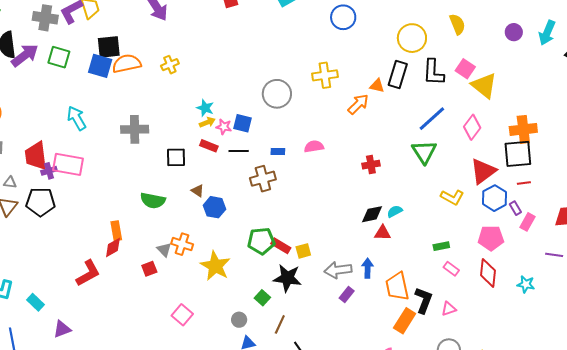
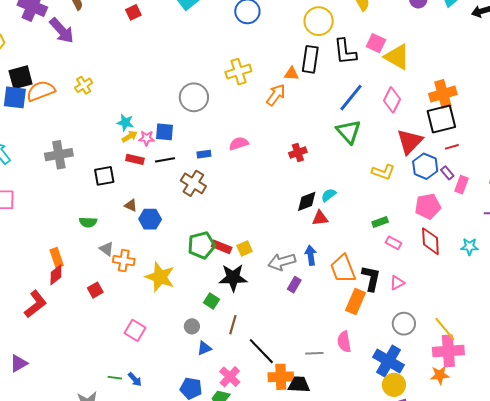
brown cross: (263, 179) -> (193, 183), turned -35
green semicircle: (153, 201) -> (88, 222), size x0.7
gray triangle: (164, 250) -> (107, 249), moved

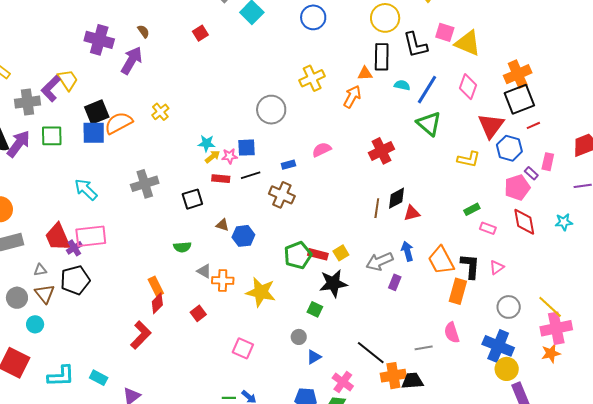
purple arrow: (62, 31) -> (132, 60), turned -100
red cross: (298, 152) -> (381, 151), size x1.4
purple rectangle: (447, 173) -> (531, 173), moved
cyan semicircle: (329, 195) -> (402, 85), moved, turned 56
brown line: (233, 325) -> (377, 208), moved

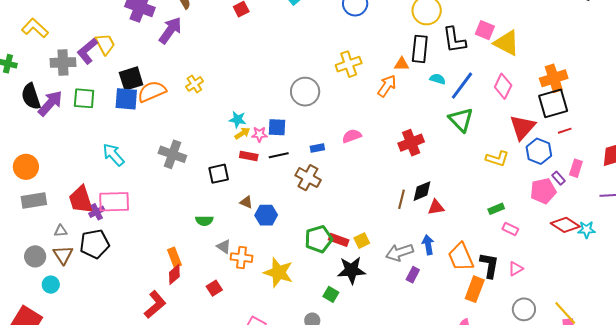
gray cross: (145, 184) -> (172, 154), turned 32
red diamond: (524, 222) -> (565, 225), moved, turned -52

